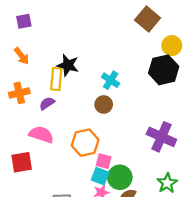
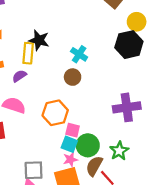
purple cross: (161, 137) -> (127, 107), turned -32
green star: (167, 183) -> (119, 151), moved

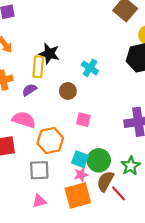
brown circle: (73, 77) -> (68, 91), moved
orange hexagon: (55, 113) -> (50, 141), moved
pink square: (73, 130) -> (83, 120), moved
gray square: (34, 170) -> (39, 170), moved

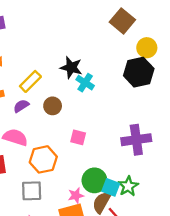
black star: (49, 54) -> (71, 67), moved
yellow rectangle: (38, 67) -> (30, 81), turned 40
brown circle: (68, 91) -> (53, 106), moved
cyan square: (80, 159) -> (111, 187), moved

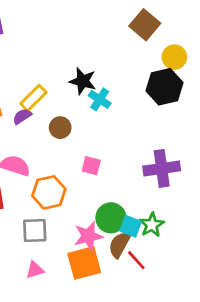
purple semicircle: (21, 106) -> (22, 116), moved
pink star: (76, 195) -> (88, 236), size x1.5

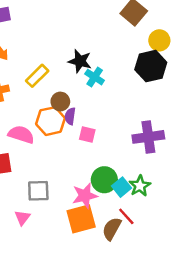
purple semicircle: (22, 116) -> (70, 116), moved, turned -49
orange hexagon: (49, 192) -> (51, 121), moved
cyan square: (131, 226) -> (121, 187), turned 30
brown semicircle: (119, 245) -> (112, 229), moved
pink triangle: (35, 270) -> (22, 218), moved, turned -35

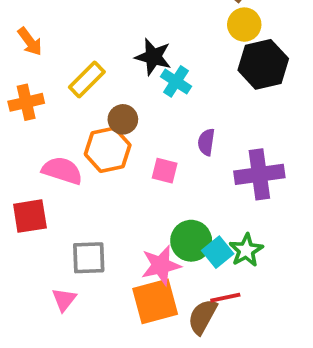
yellow circle: (159, 40) -> (244, 25), moved
purple semicircle: (70, 116) -> (206, 142), moved
red line: (126, 216) -> (225, 298), turned -60

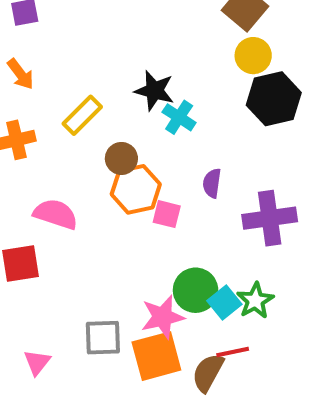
orange hexagon: (108, 150) -> (136, 189), moved
gray square: (89, 258) -> (103, 338), moved
pink triangle: (64, 300) -> (37, 362), moved

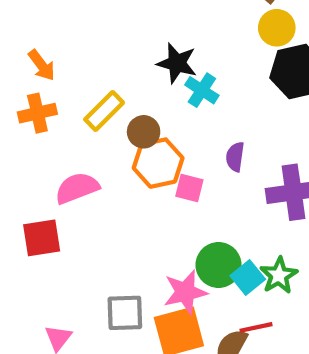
orange arrow: (21, 74) -> (42, 65), moved
yellow rectangle: (82, 115) -> (104, 111), moved
pink semicircle: (56, 214) -> (77, 188), turned -39

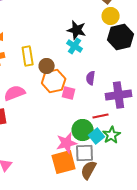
black star: (177, 63) -> (77, 30), moved
yellow rectangle: (104, 111) -> (28, 56), turned -54
gray square: (125, 313) -> (85, 153), moved
red line: (256, 327) -> (101, 116), moved

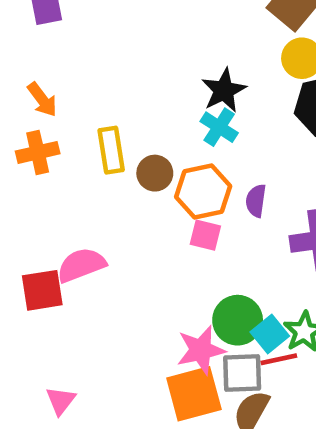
black star: (77, 30) -> (224, 90), turned 30
orange hexagon: (54, 81) -> (203, 191), moved
pink semicircle: (15, 93) -> (81, 265), moved
red line: (101, 116) -> (279, 359), moved

